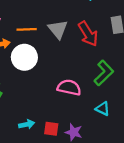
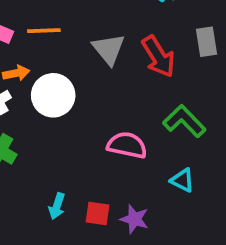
orange line: (27, 29) -> (44, 31), moved
green L-shape: (104, 73) -> (184, 121), turned -90
cyan arrow: (27, 124) -> (57, 206), turned 120

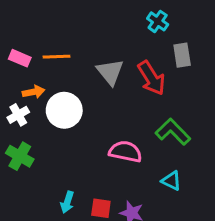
gray rectangle: (207, 42) -> (182, 55), moved

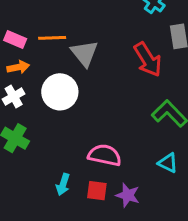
gray triangle: (110, 72) -> (85, 53), moved
orange arrow: (34, 92) -> (18, 67), moved
pink semicircle: (125, 152) -> (105, 155), moved

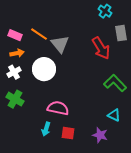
orange line: (52, 38) -> (39, 34), turned 36
pink semicircle: (105, 155) -> (58, 108), moved
purple star: (128, 195) -> (100, 135), moved

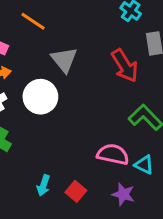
orange line: (39, 34) -> (33, 21), moved
pink semicircle: (58, 108) -> (113, 154), moved
red square: (68, 133) -> (76, 191), turned 32

